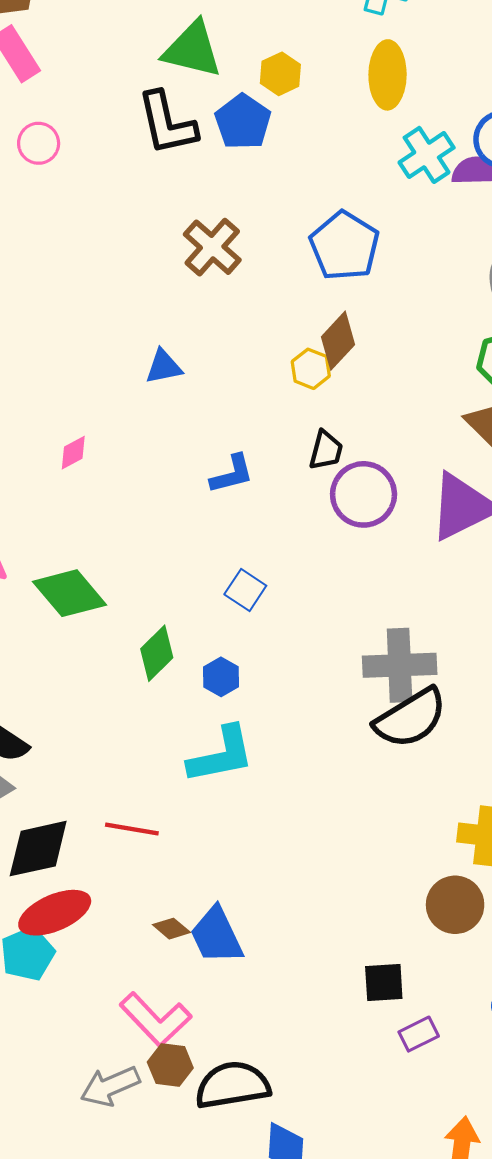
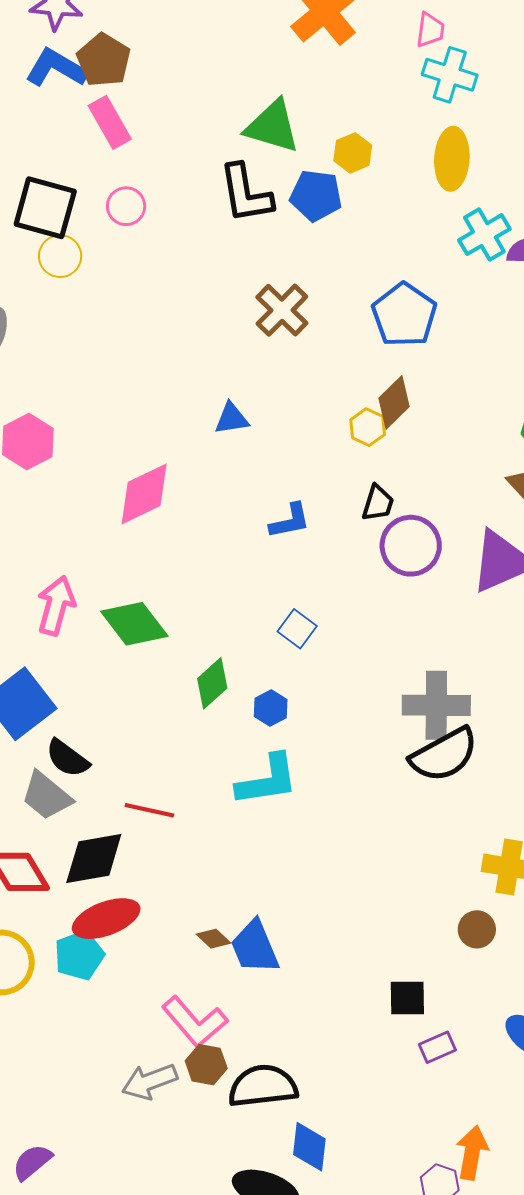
blue pentagon: (243, 122) -> (316, 196), turned -30
pink diamond: (73, 453) -> (144, 494), size x2.0
red line: (132, 829) -> (149, 810), moved
brown circle: (455, 905) -> (477, 929), size x0.7

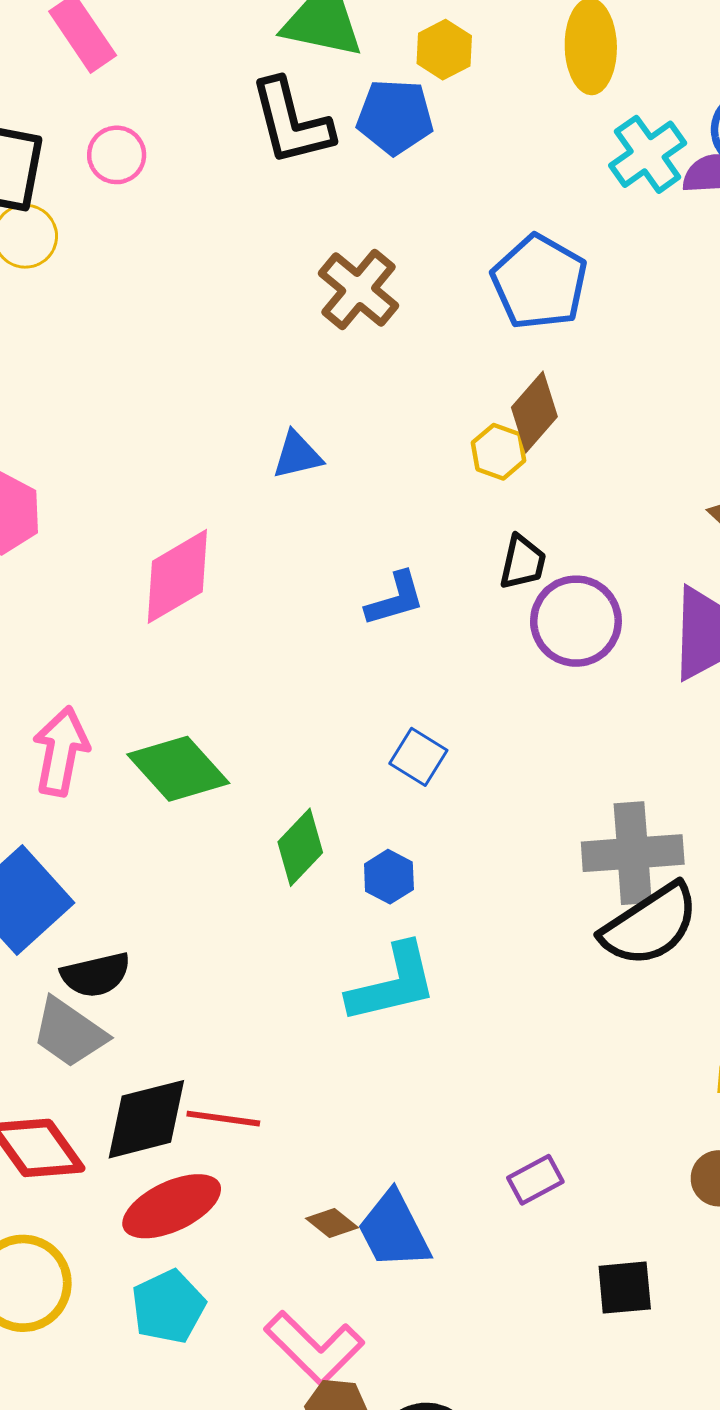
black semicircle: (67, 758) -> (96, 975), turned -45
red line: (149, 810) -> (223, 1119), moved
cyan pentagon: (79, 955) -> (168, 1307), moved
purple rectangle: (437, 1047) -> (535, 1180), moved

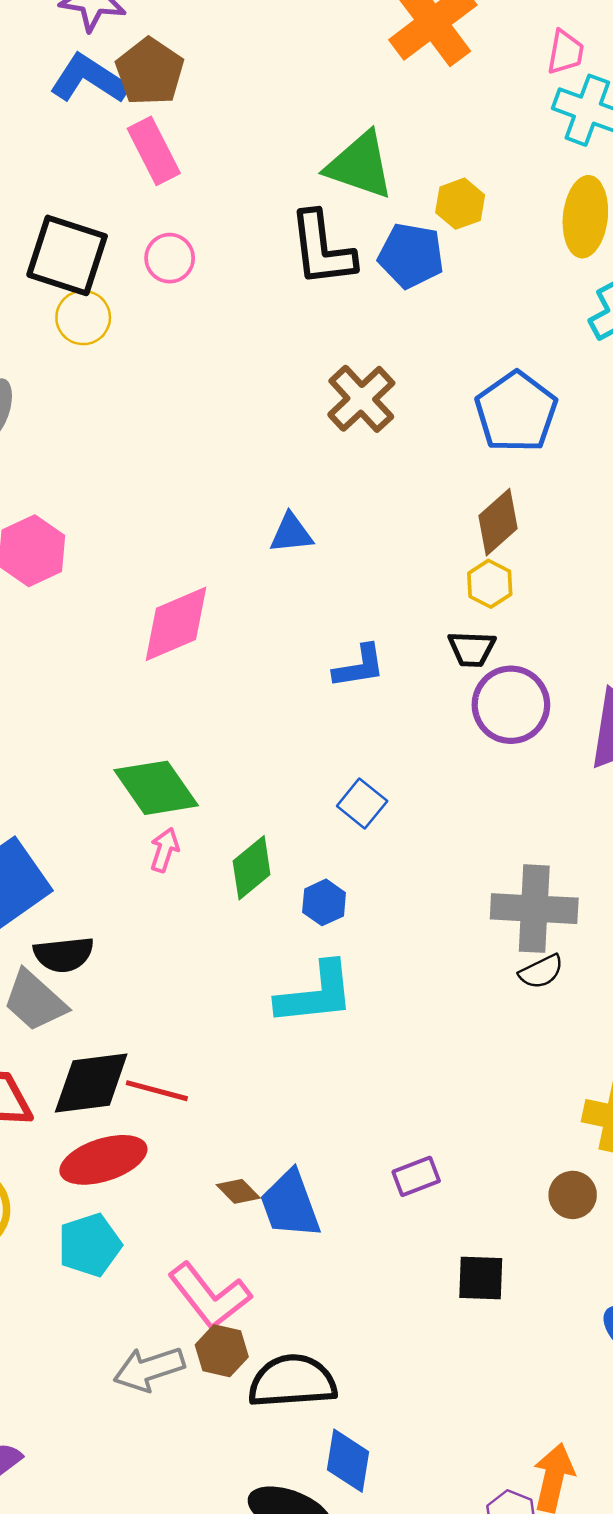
yellow hexagon: (498, 452) -> (490, 584), moved
black trapezoid: (523, 562) -> (472, 649), turned 72
pink arrow: (61, 751) -> (165, 850), moved, size x0.6
black semicircle: (650, 925) -> (541, 972), size x0.5

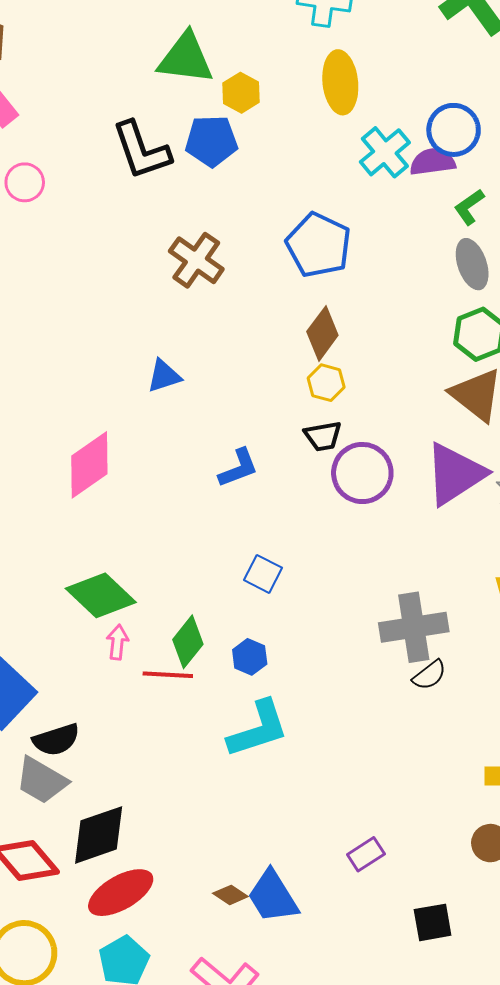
green triangle: (360, 165) -> (186, 58), moved
red line: (157, 1091) -> (168, 675), moved

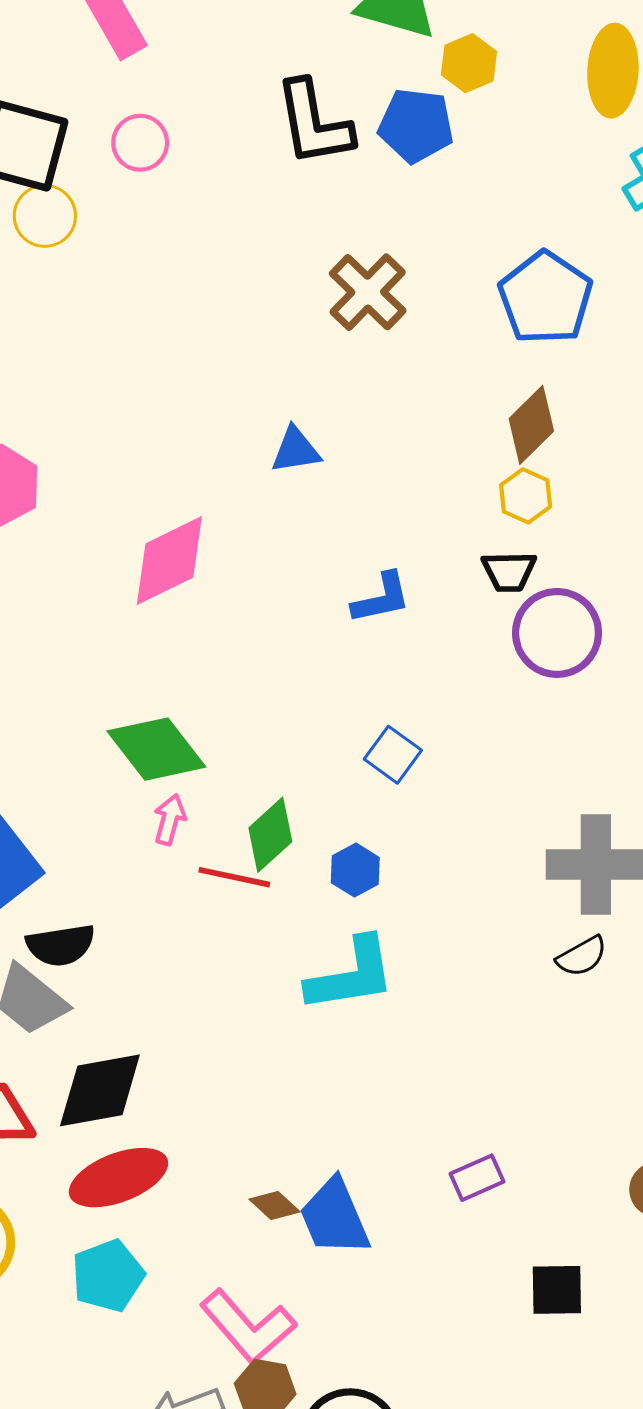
black semicircle: (429, 675) -> (582, 956), moved

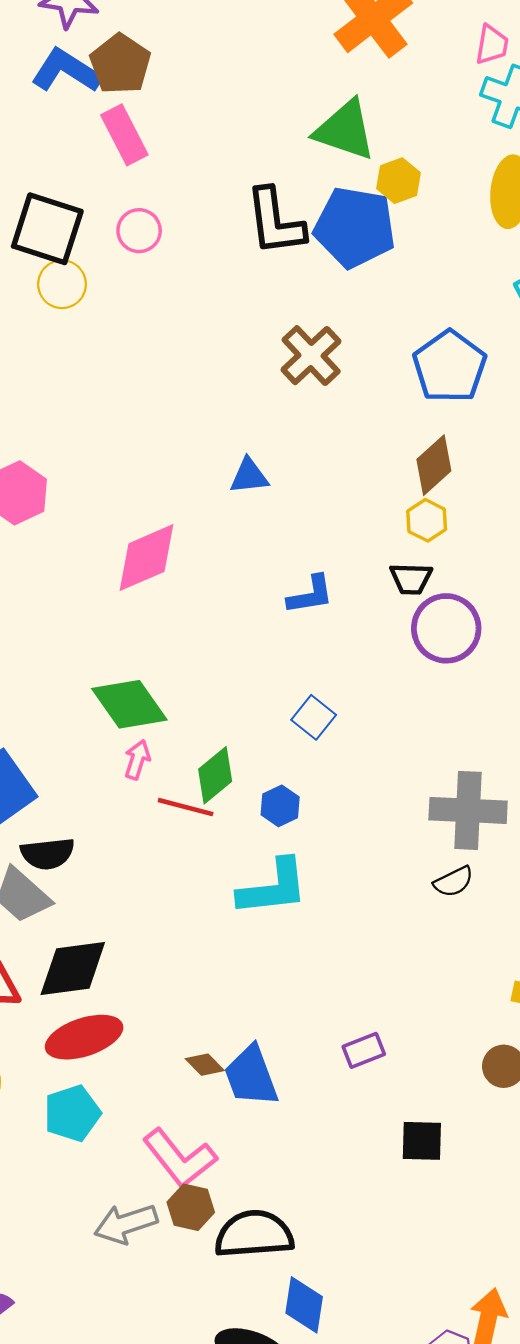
blue pentagon: (416, 125) -> (355, 227), size x1.4

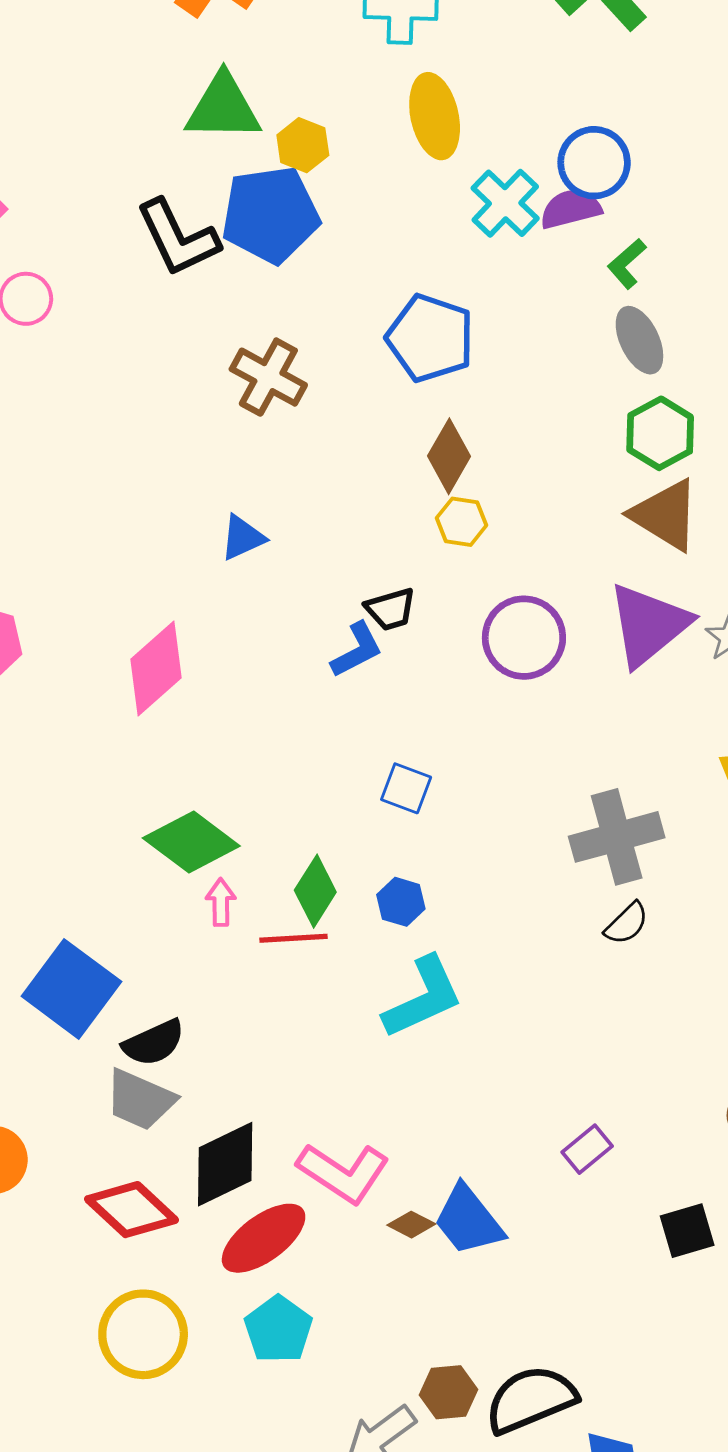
black trapezoid: (411, 579) -> (391, 609), moved
pink L-shape: (180, 1158) -> (343, 1173), moved

